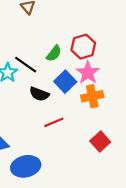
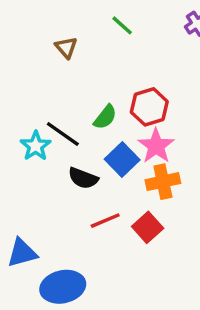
red square: (100, 141) -> (148, 227), moved

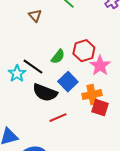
pink star: (156, 146) -> (100, 66), moved
black semicircle: (83, 178) -> (45, 93), size x1.4
red square: (148, 227) -> (100, 108), moved, turned -30

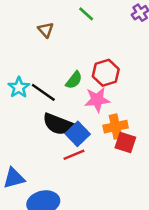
pink star: (100, 66) -> (97, 100), moved, turned 30
cyan star: (17, 74) -> (19, 87), moved
blue square: (68, 82) -> (78, 134), moved

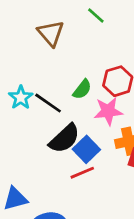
brown triangle: (46, 30) -> (51, 33), size x1.5
black semicircle: (58, 124) -> (64, 139), turned -64

